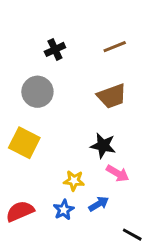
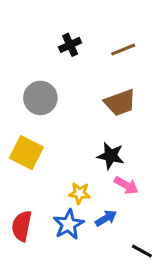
black cross: (55, 49) -> (70, 45), moved
blue star: (64, 210) -> (69, 224), size x1.4
red semicircle: (20, 211) -> (22, 226), turned -56

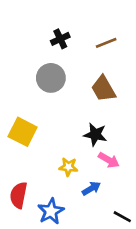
gray circle: (40, 98) -> (51, 78), moved
brown trapezoid: (120, 103) -> (103, 89), turned 80
blue star: (69, 224) -> (51, 211), moved

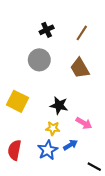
brown line: (106, 43) -> (82, 33), turned -35
black star: (95, 135) -> (59, 105), moved
blue star: (51, 211) -> (48, 150), moved

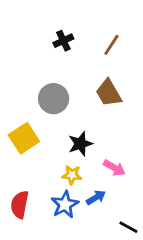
gray circle: (39, 60) -> (54, 99), moved
yellow square: (18, 101) -> (24, 138), turned 30
black star: (59, 105) -> (80, 144), turned -30

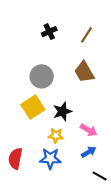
yellow square: (24, 138) -> (33, 107), moved
blue arrow: (96, 198) -> (89, 152), moved
blue star: (65, 205) -> (50, 158), turned 30

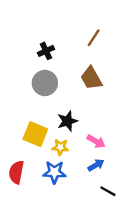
black cross: (49, 32) -> (46, 51), moved
yellow square: (33, 107) -> (35, 134), moved, turned -35

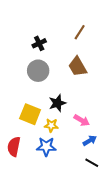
blue arrow: (96, 165) -> (90, 141), moved

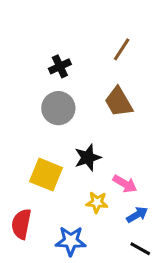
yellow star: (51, 125) -> (97, 202), moved
blue star: (46, 147) -> (71, 241), moved

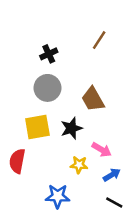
brown trapezoid: (119, 102) -> (93, 99), moved
yellow square: (46, 175) -> (37, 127), moved, turned -32
red semicircle: (21, 224) -> (17, 161), moved

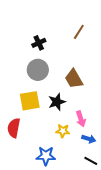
pink arrow: (102, 150) -> (81, 119), turned 42
blue arrow: (112, 175) -> (89, 139), turned 48

